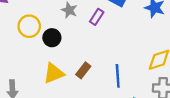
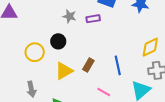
purple rectangle: (97, 17) -> (93, 19), turned 56
yellow circle: (29, 26) -> (35, 52), moved

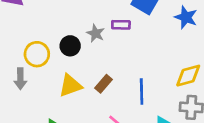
gray star: (69, 16) -> (96, 33), moved
gray arrow: (31, 89) -> (20, 79), moved

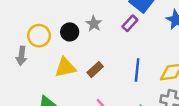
purple rectangle: (121, 25) -> (130, 23), moved, turned -56
blue line: (142, 91) -> (137, 70), moved

